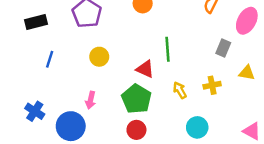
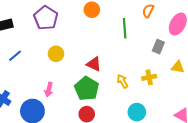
green line: (167, 49) -> (125, 28), moved
blue line: (50, 59) -> (15, 56), turned 32

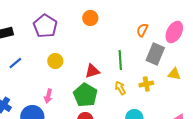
orange semicircle: (148, 11) -> (142, 30), moved
green line: (125, 28) -> (120, 60), moved
gray rectangle: (158, 47) -> (155, 54), size x1.5
red triangle: (94, 64) -> (92, 71), turned -42

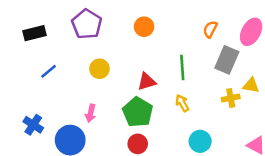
orange circle: (90, 18) -> (144, 27), moved
yellow cross: (146, 84) -> (231, 98), moved

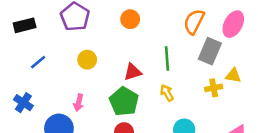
orange semicircle: (210, 29) -> (194, 22), size x1.5
blue cross: (33, 125) -> (23, 103), moved

